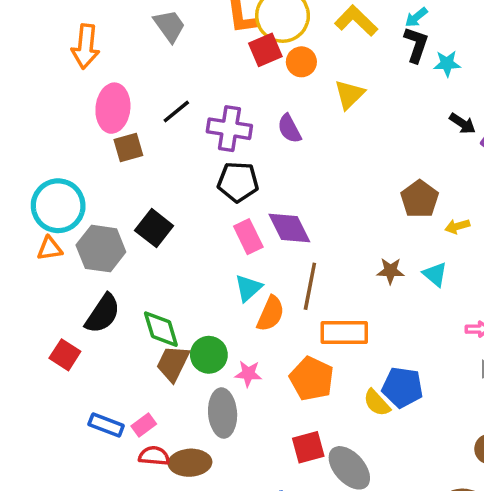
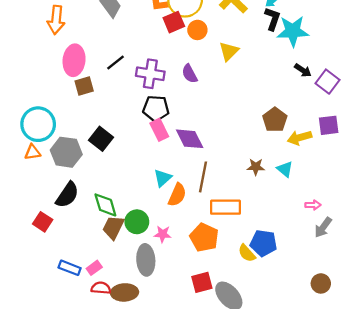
cyan star: (447, 64) -> (293, 31), size x1.8
yellow arrow: (457, 226) -> (299, 138), size x1.5
pink rectangle: (248, 237) -> (159, 130), moved

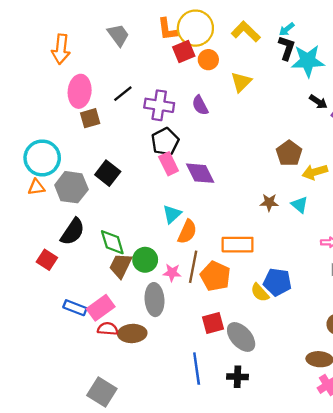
black pentagon: (156, 108) -> (165, 142), turned -30
brown line: (203, 177) -> (193, 267), moved
pink rectangle: (94, 268) -> (101, 308), size x1.6

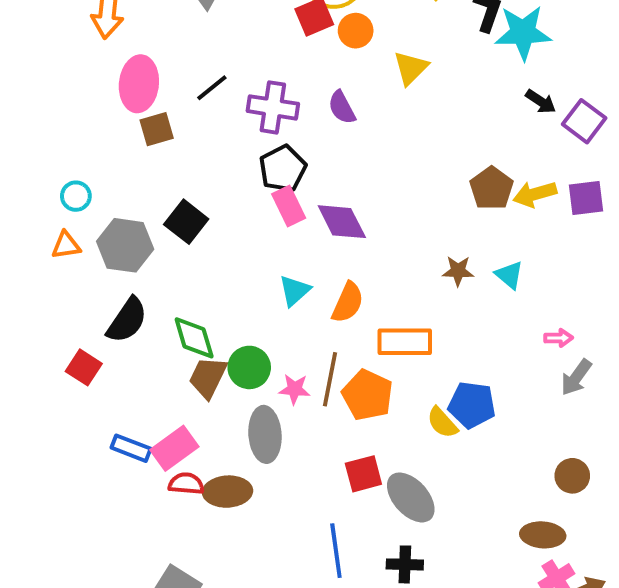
cyan circle: (42, 158) -> (76, 196), size x0.5
yellow arrow: (315, 172) -> (535, 194), moved
orange semicircle: (187, 232) -> (348, 302), moved

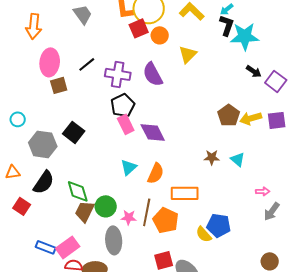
purple semicircle: (342, 107) -> (153, 74), size x1.4
orange triangle: (66, 245) -> (13, 172), moved

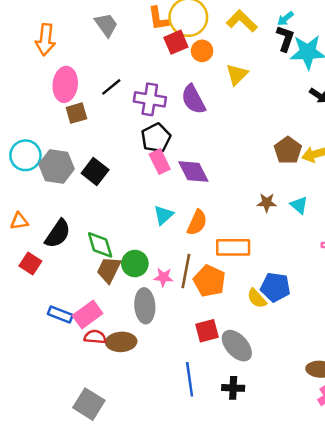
cyan circle: (18, 119) -> (25, 155), size x1.6
gray hexagon: (43, 144) -> (57, 167), moved

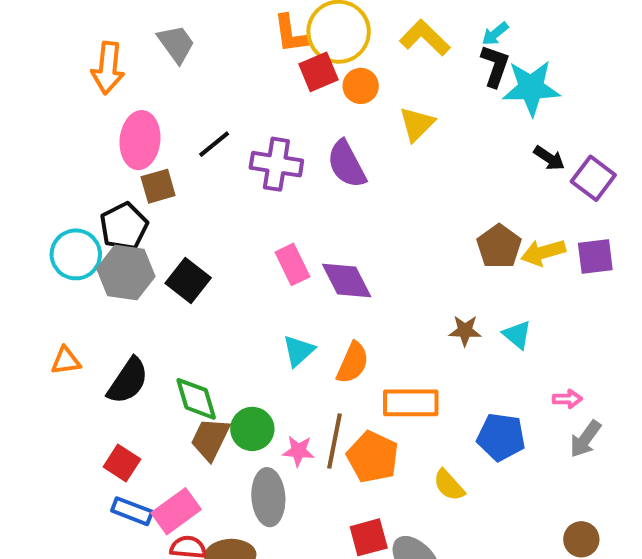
gray trapezoid: (106, 25) -> (176, 44), moved
black pentagon: (156, 138) -> (124, 226), moved
red square: (30, 264) -> (122, 463), moved
blue pentagon: (275, 287) -> (501, 437), moved

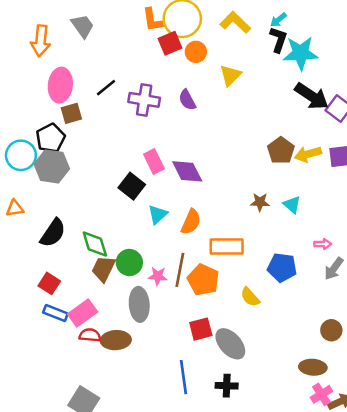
black arrow: (549, 158) -> (312, 96), size x1.8
purple semicircle: (347, 164) -> (187, 100), size x0.7
black square: (188, 281) -> (132, 186), moved
orange triangle: (66, 361) -> (15, 208), moved

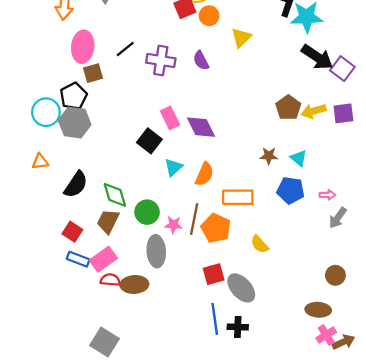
blue pentagon: (282, 267) -> (291, 190), moved
brown trapezoid: (103, 269) -> (108, 221), moved
blue line: (184, 377) -> (215, 319), moved

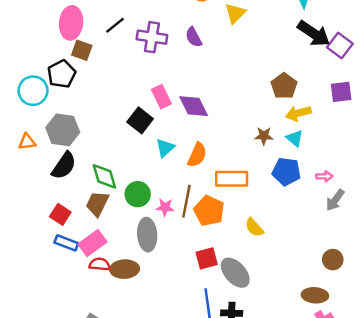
brown square: (93, 73) -> (82, 50), turned 36
yellow arrow: (314, 111) -> (298, 113), moved
gray hexagon: (75, 123) -> (63, 130), moved

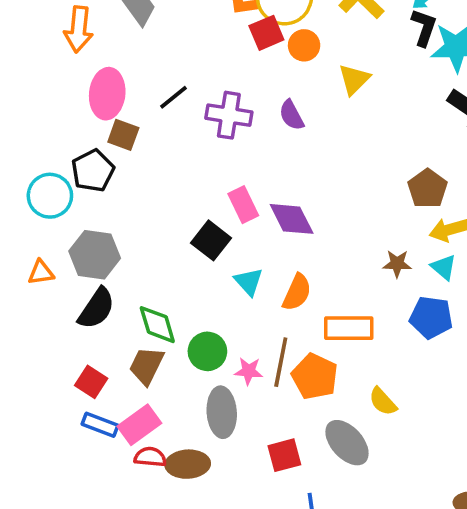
cyan triangle: (165, 148) -> (249, 282), turned -30
red square: (207, 258) -> (284, 455), moved
gray ellipse: (235, 273) -> (347, 443), moved

